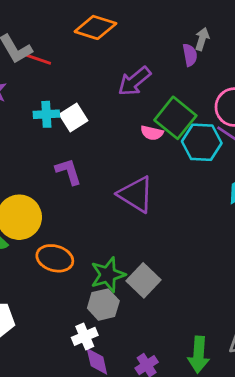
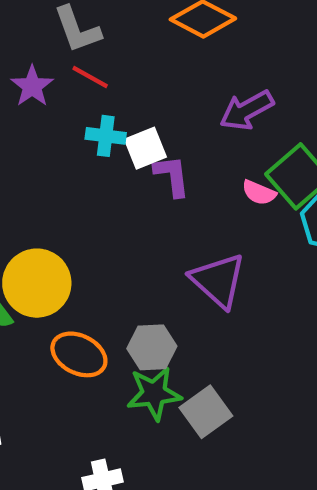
red line: (39, 59) -> (90, 77), moved
purple L-shape: (68, 171) -> (172, 176), moved
gray hexagon: (103, 305) -> (152, 347), moved

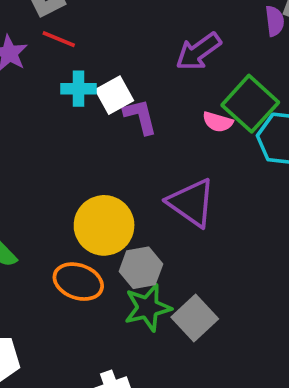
yellow circle: (37, 283) -> (104, 225), moved

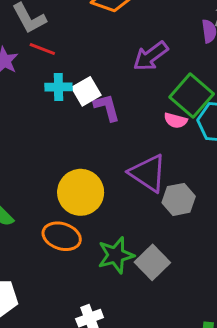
pink semicircle: (218, 122) -> (176, 120), moved
gray hexagon: (141, 268) -> (179, 199), moved

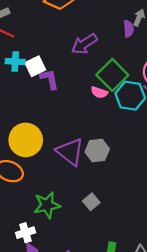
purple triangle: (148, 173) -> (70, 152), moved
green star: (116, 255) -> (47, 205), moved
gray square: (152, 262) -> (91, 202), moved, size x0.7

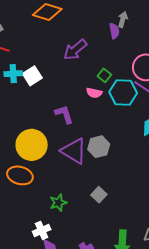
green square: (112, 75) -> (104, 75), size x0.5
purple L-shape: (49, 79) -> (64, 114), moved
green star: (47, 205) -> (58, 203), size x0.7

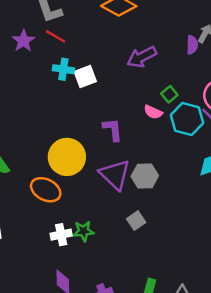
gray square: (99, 195) -> (136, 221), moved
white cross: (42, 230) -> (61, 235), moved

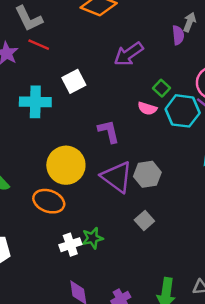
cyan cross: (63, 69) -> (35, 102), moved, size x1.4

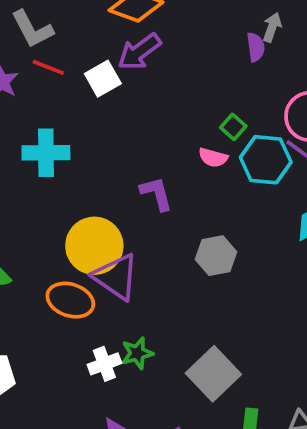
purple arrow: (129, 54) -> (139, 52), moved
white square: (74, 81) -> (103, 79), moved
purple triangle: (117, 177) -> (116, 277), moved
gray square: (144, 221) -> (213, 374), moved, size x1.8

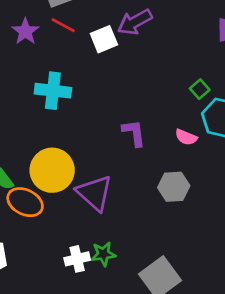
pink semicircle: (213, 158) -> (186, 137), moved
yellow circle: (94, 246) -> (52, 170), moved
orange ellipse: (70, 300) -> (25, 202), moved

